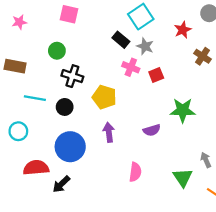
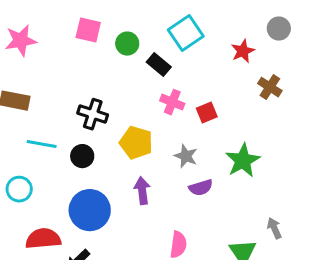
pink star: (19, 22) -> (21, 41), size x1.5
gray star: (145, 46) -> (186, 156), moved
green circle: (57, 51) -> (127, 44), moved
green star: (183, 110) -> (243, 161), turned -30

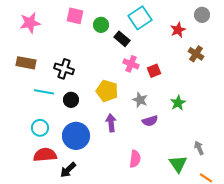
black cross: (93, 114) -> (64, 69), moved
green star: (243, 161) -> (178, 103), size x0.7
cyan circle: (19, 189) -> (40, 128), moved

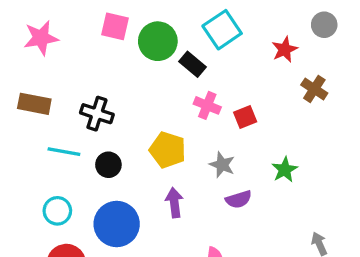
green circle: (101, 25) -> (158, 41), size x1.5

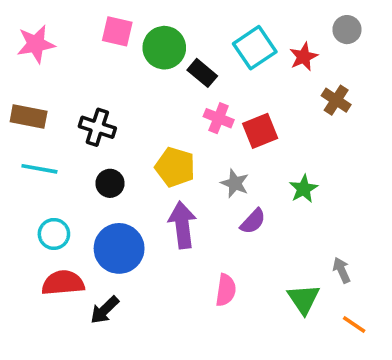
cyan square: (222, 30) -> (255, 48), moved
red square: (245, 117) -> (260, 131), size x1.4
cyan line: (64, 152) -> (39, 169), moved
purple semicircle: (239, 199) -> (253, 221), turned -30
purple arrow: (174, 203) -> (182, 225), size x1.4

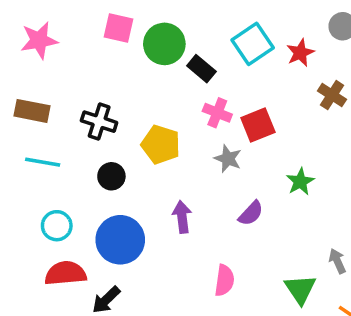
yellow pentagon: (175, 167) -> (161, 144), moved
gray star: (235, 183) -> (228, 159), moved
purple arrow: (182, 225) -> (182, 217), size x0.7

